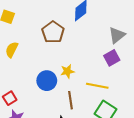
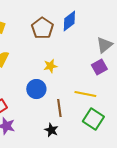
brown pentagon: (53, 32) -> (42, 28), moved
yellow star: (67, 71) -> (50, 66), moved

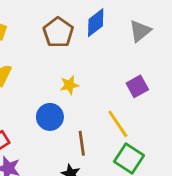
gray triangle: (104, 45) -> (140, 31), moved
yellow line: (85, 94) -> (118, 124), turned 45

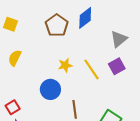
gray triangle: (140, 31) -> (119, 39), moved
yellow line: (118, 124) -> (91, 69), moved

